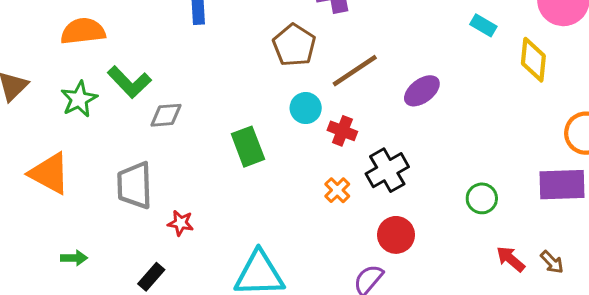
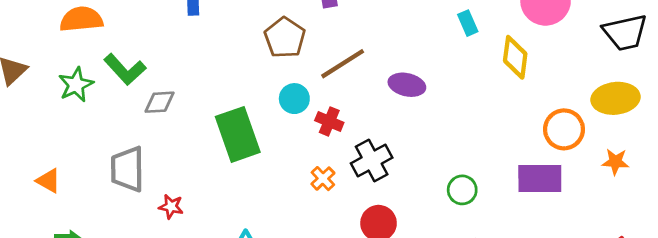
cyan rectangle: (483, 25) -> (468, 23), turned 35
purple ellipse: (422, 91) -> (407, 85), turned 48
green rectangle: (248, 147) -> (238, 134), size x1.4
orange triangle: (49, 173) -> (48, 181), moved, size x0.6

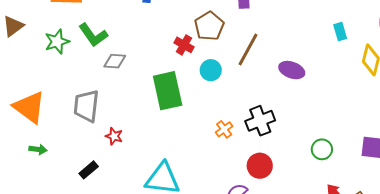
brown line: (343, 64) -> (248, 50), turned -36
red cross: (329, 121) -> (184, 45), moved
orange triangle: (48, 181) -> (29, 107), size x1.8

